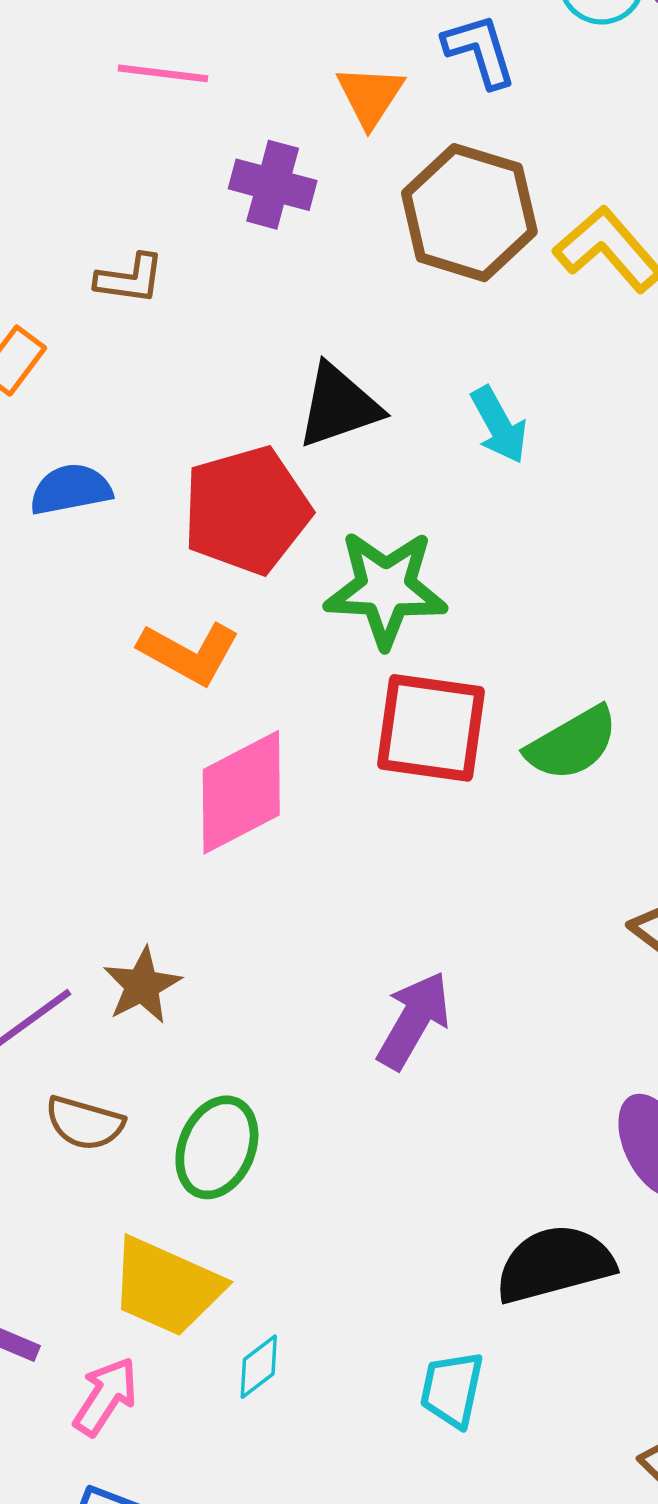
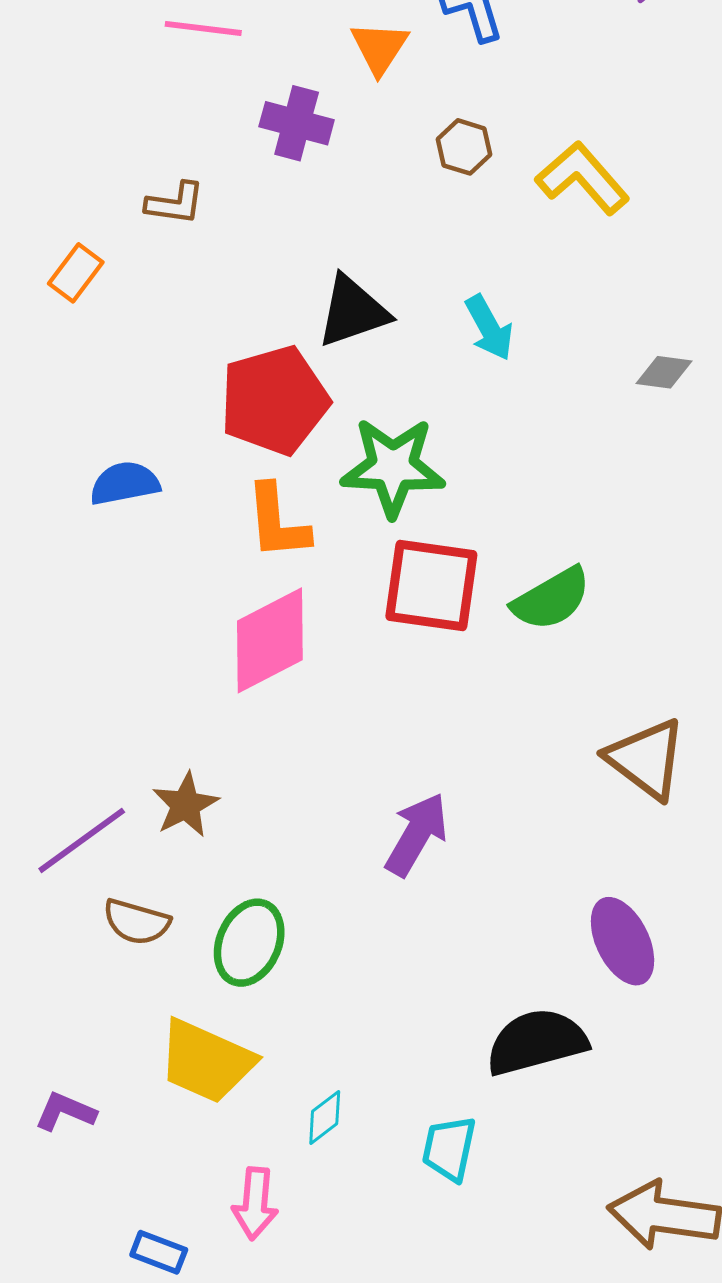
brown hexagon: (469, 213) -> (464, 147), size x0.5
blue semicircle: (71, 489) -> (125, 483), moved
orange L-shape: (189, 653) -> (277, 522), moved, turned 56
cyan diamond: (259, 1367) -> (325, 1117), moved
pink arrow: (105, 1396) -> (255, 1203), moved, turned 152

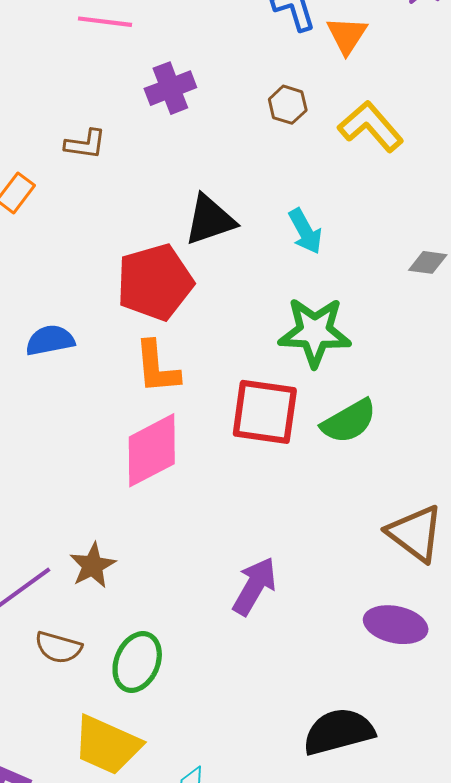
orange triangle: (380, 48) -> (347, 35), moved
purple cross: (297, 123) -> (170, 88), turned -36
green star: (393, 467) -> (315, 332), moved
purple ellipse: (623, 941) -> (396, 625), moved, turned -52

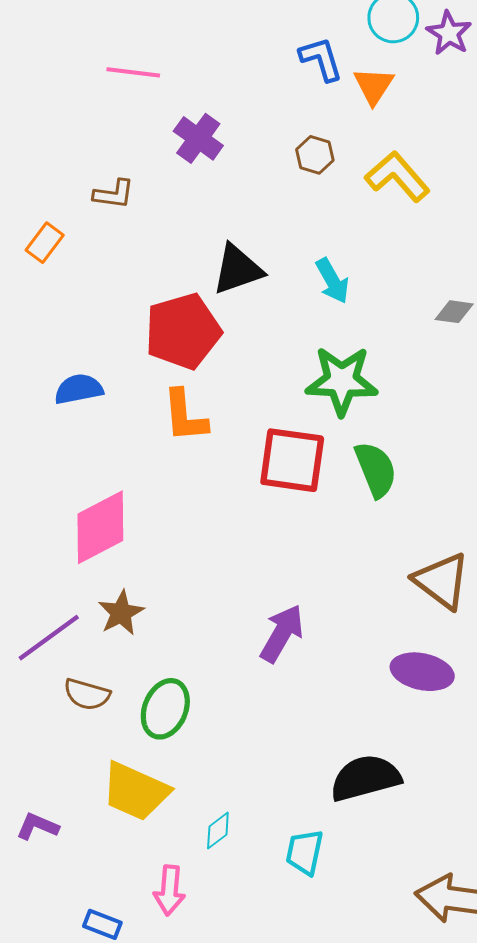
purple cross: (170, 88) -> (198, 138), turned -33
green semicircle: (349, 421) -> (376, 469), turned -82
pink diamond: (152, 450) -> (100, 527), moved

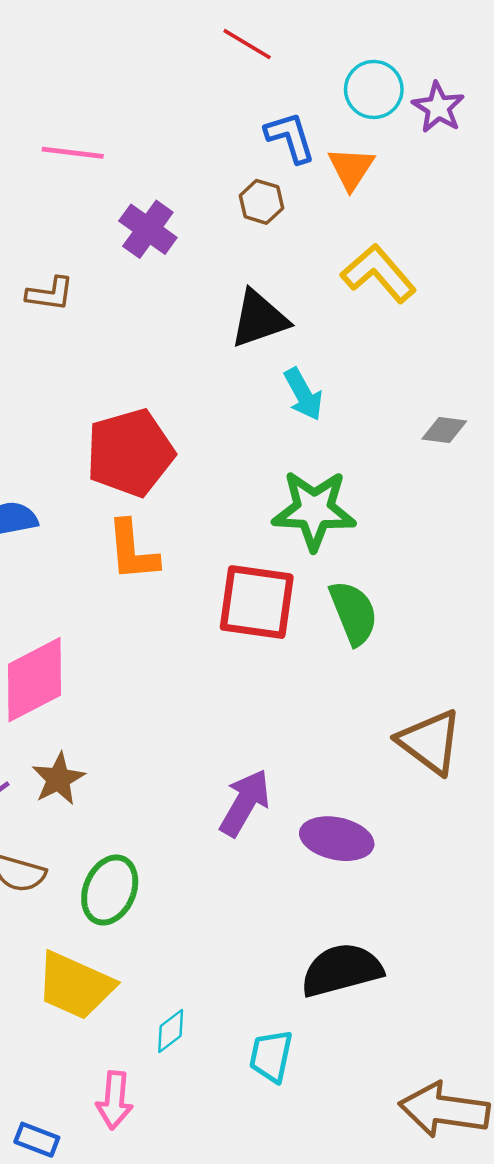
brown hexagon: (315, 155) -> (261, 202), moved
black triangle: (238, 269) -> (259, 319), moved
purple ellipse: (422, 672) -> (337, 839), moved

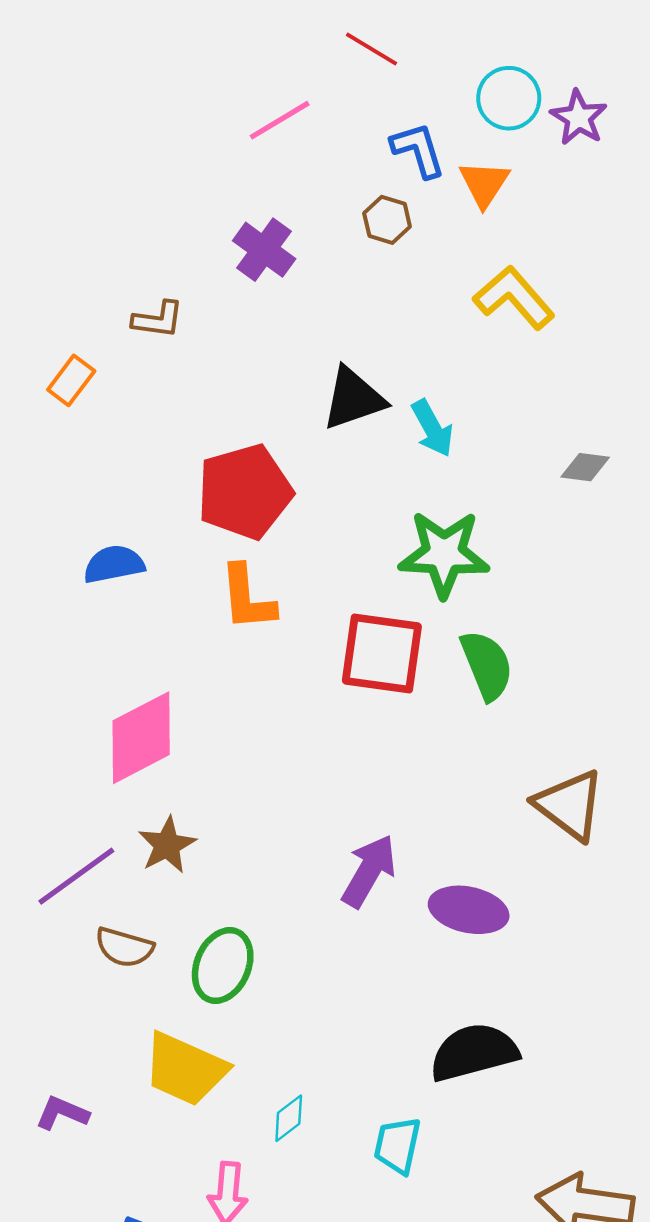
pink line: (73, 153) -> (280, 120), moved, turned -38
black triangle: (259, 319) -> (353, 398), moved

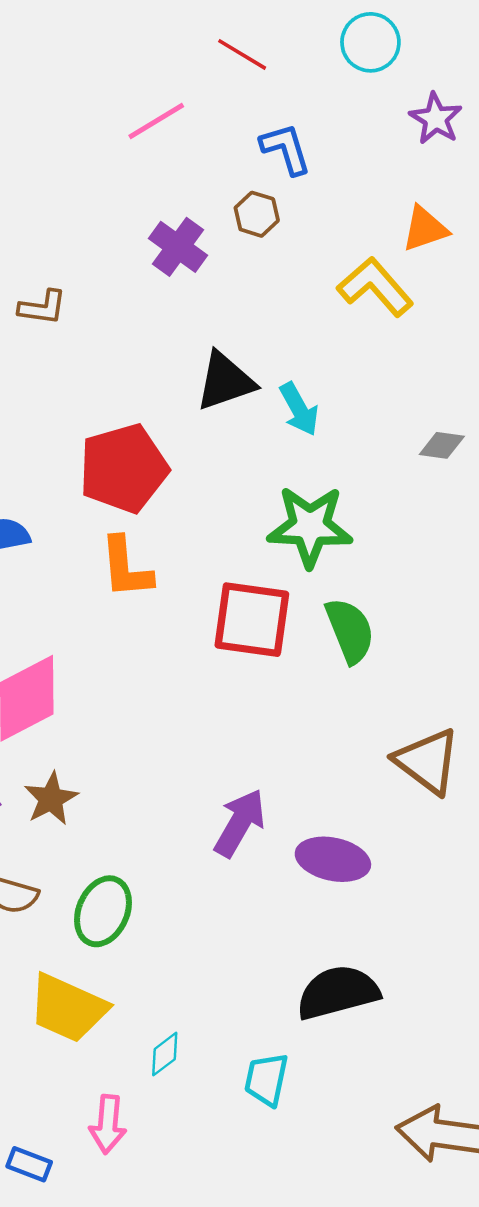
cyan circle: (509, 98) -> (370, 42), moved
orange triangle: (484, 184) -> (425, 229), moved, turned 38
purple cross: (264, 250) -> (178, 247), moved

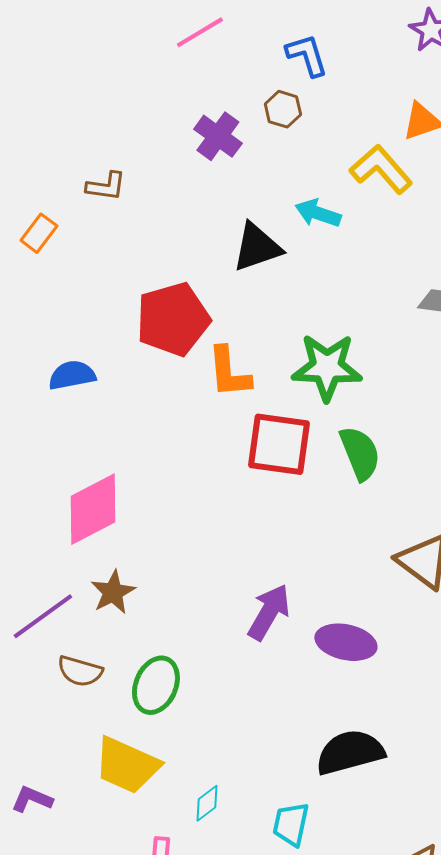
cyan arrow: (299, 409) -> (318, 213), moved, turned 138
orange L-shape: (126, 568) -> (229, 372), moved

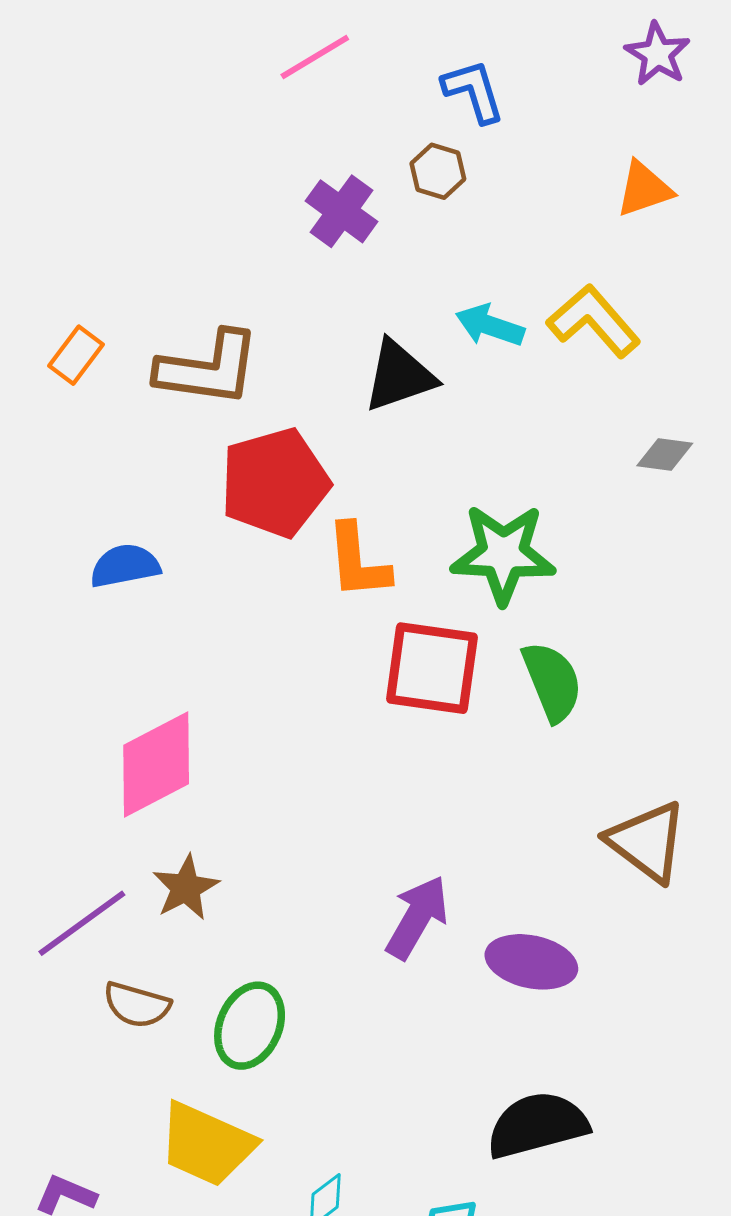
yellow L-shape: (381, 169) -> (594, 321), moved
brown L-shape: (106, 186) -> (208, 369), moved, size x1.8

